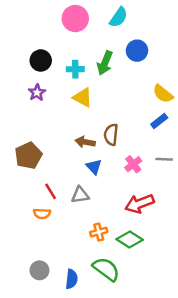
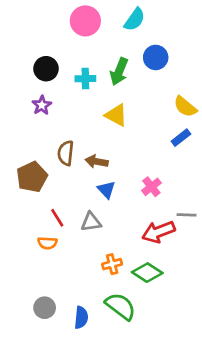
yellow triangle: (83, 98) -> (116, 115), moved
brown semicircle: (111, 135) -> (66, 153), moved
gray line: (164, 159) -> (187, 215), moved

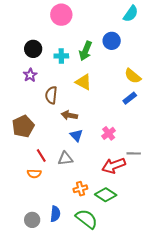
cyan semicircle: (135, 19) -> (131, 14), moved
brown semicircle: (66, 153) -> (51, 95), moved
blue semicircle: (81, 318) -> (55, 214), moved

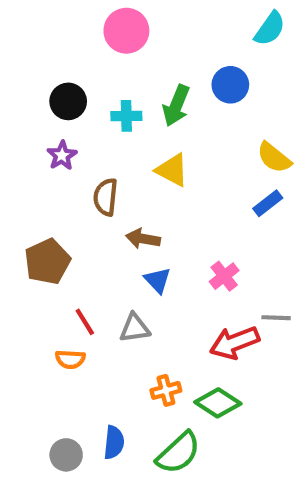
green semicircle: (86, 219) -> (178, 453), turned 100

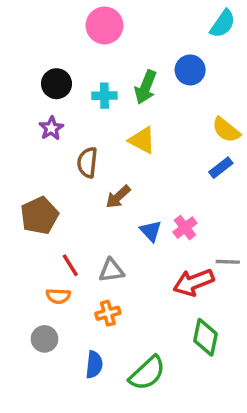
brown arrow: (143, 239) -> (118, 197), turned -52
blue triangle: (158, 280) -> (151, 231), moved
orange cross: (166, 390) -> (108, 313), moved
green diamond: (218, 403) -> (206, 337), moved, turned 69
gray circle: (66, 455) -> (45, 339), moved

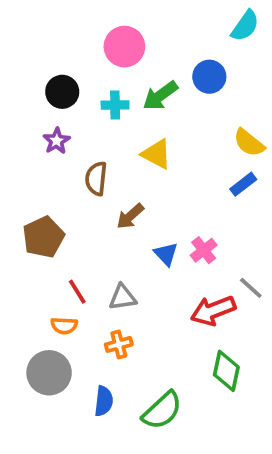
pink circle: (104, 25) -> (124, 47), moved
green arrow: (146, 87) -> (160, 96), turned 32
gray line: (228, 262) -> (251, 288), turned 40
gray circle: (45, 339) -> (49, 373), size x1.5

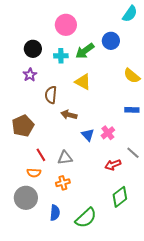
blue rectangle: (243, 184) -> (132, 110), moved, turned 40
brown arrow: (130, 216) -> (69, 115), turned 56
red arrow: (213, 311) -> (113, 165), size x0.7
green diamond: (226, 371) -> (120, 197), turned 40

